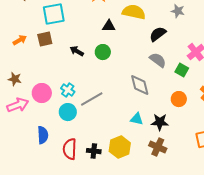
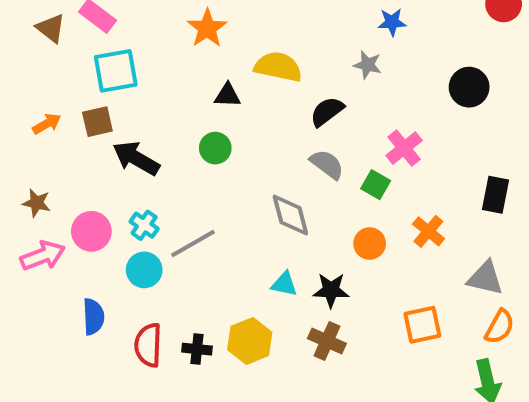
black arrow: (77, 51) -> (136, 158), moved, size x1.6

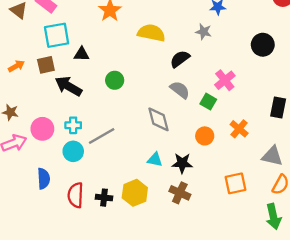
black triangle: (227, 95) -> (81, 54), moved
cyan cross: (144, 225) -> (73, 125), turned -35

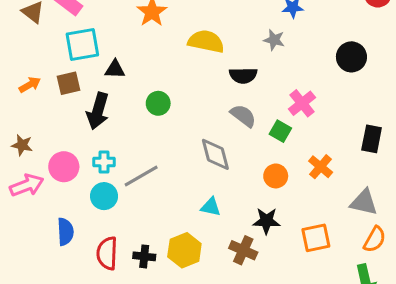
black semicircle: (180, 59) -> (243, 75), turned -144
black arrow: (68, 86) -> (98, 111), turned -104
black star: (182, 163) -> (266, 221), moved

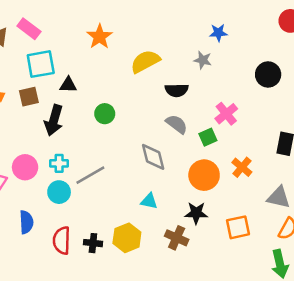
yellow semicircle: (206, 41) -> (145, 61), turned -40
green square: (280, 131) -> (208, 137), turned 36
orange circle: (276, 176) -> (204, 175), size x1.5

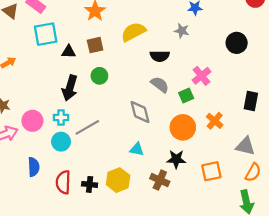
brown square: (29, 97) -> (95, 45), moved
black arrow: (54, 120) -> (70, 88), moved

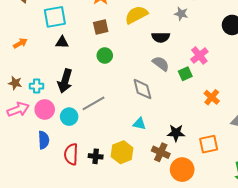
black triangle: (69, 52) -> (62, 42), moved
black arrow: (70, 88) -> (65, 81), moved
cyan cross: (61, 117) -> (37, 86), moved
pink circle: (32, 121) -> (45, 109), moved
orange circle: (183, 127) -> (182, 170), moved

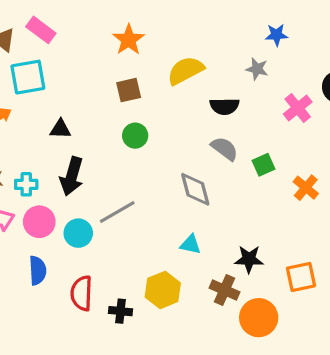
cyan square: (55, 17) -> (28, 77), moved
black triangle: (62, 42) -> (60, 129), moved
pink cross: (199, 56) -> (298, 108), moved
orange cross: (212, 97) -> (306, 188), moved
black cross: (96, 156) -> (120, 311), moved

